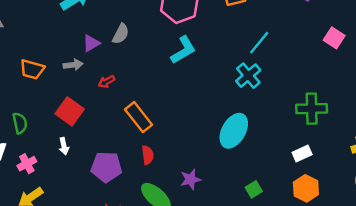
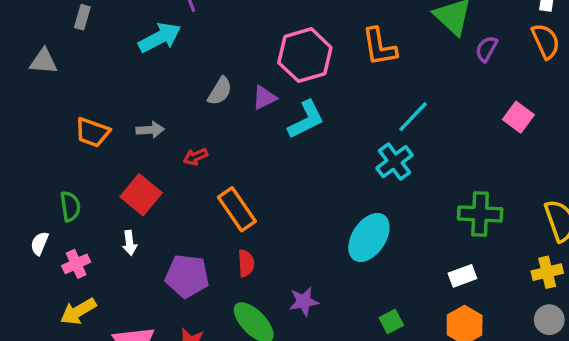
purple triangle: (91, 43) -> (264, 98), moved

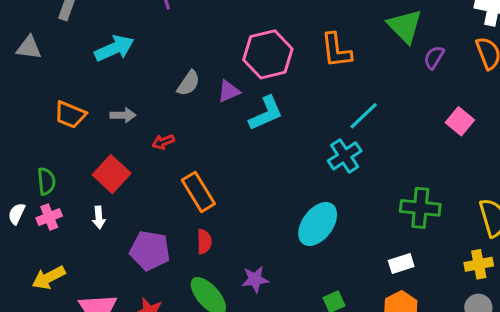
cyan arrow: (160, 38) -> (114, 48), moved
pink cross: (76, 264) -> (49, 217), moved

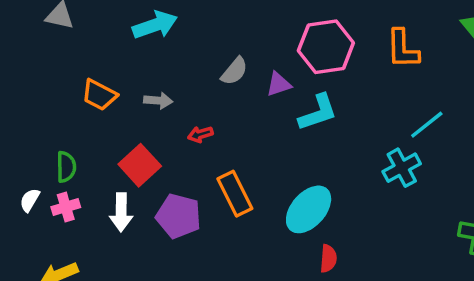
white arrow: (99, 217) -> (121, 212), size x1.5
cyan ellipse: (318, 224) -> (309, 209), moved
red semicircle: (204, 242) -> (328, 259), moved
purple pentagon: (150, 250) -> (179, 216), moved

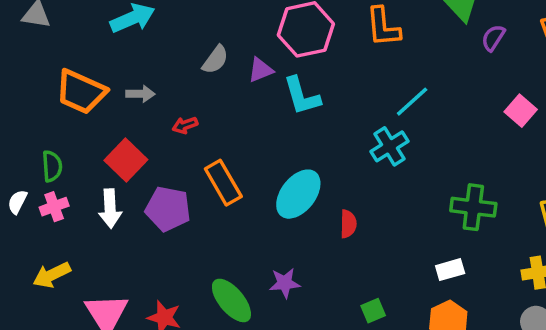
orange trapezoid: (99, 95) -> (81, 92), size x1.4
cyan L-shape: (318, 112) -> (302, 96), turned 96
red semicircle: (328, 259) -> (348, 224), moved

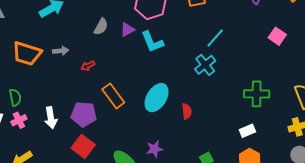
red square: (126, 160) -> (83, 146), moved

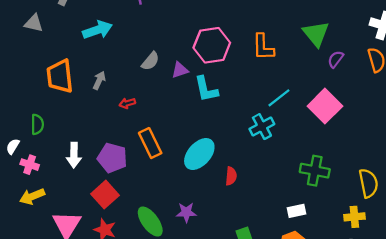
pink square: (277, 36) -> (325, 106), moved, size x1.6
gray arrow: (61, 51) -> (99, 80), turned -70
orange trapezoid: (27, 53) -> (60, 76), turned 56
pink cross: (19, 120) -> (30, 165), moved, turned 35

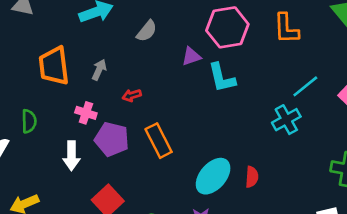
gray semicircle: (150, 61) -> (147, 31), moved
cyan ellipse: (199, 154) -> (213, 176), moved
purple pentagon: (112, 158) -> (112, 139), moved
pink cross: (30, 165) -> (86, 113), moved

